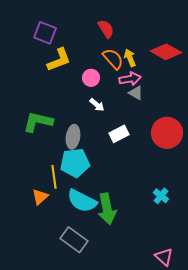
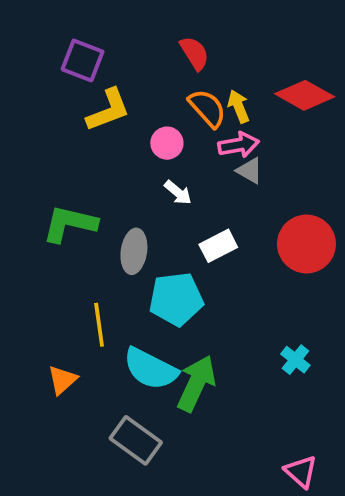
cyan pentagon: (75, 163) -> (176, 299), moved
orange triangle: (40, 197) -> (62, 380), moved
green arrow: (107, 209) -> (196, 383), turned -144

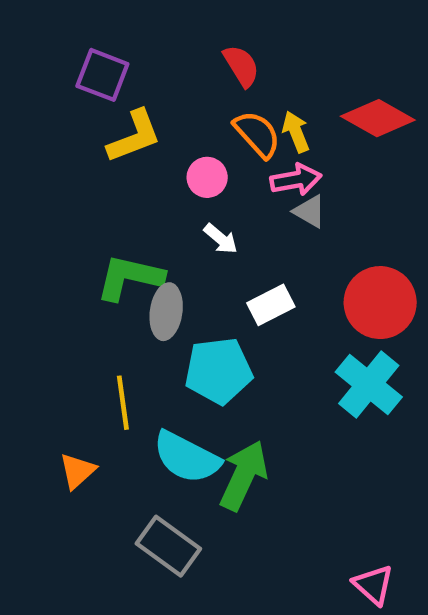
green L-shape: (70, 224) -> (130, 277), moved
cyan cross: (295, 360) -> (369, 384), moved, size x1.8

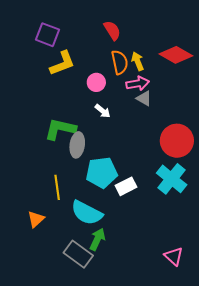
orange semicircle: (257, 134) -> (120, 62), turned 30
white rectangle: (271, 305) -> (126, 186), moved
green arrow: (244, 476) -> (97, 239), moved, size x0.7
pink triangle: (373, 585) -> (174, 256), moved

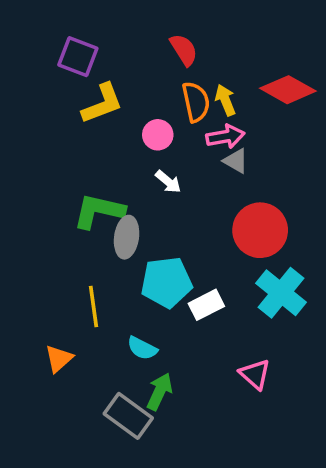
red circle: (177, 141) -> (260, 230), moved
cyan semicircle: (87, 213) -> (142, 348), size x0.6
pink triangle: (174, 256) -> (255, 374), moved

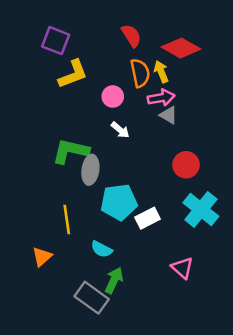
red diamond: (288, 90) -> (181, 48), moved
red circle: (260, 230) -> (186, 165), size x0.7

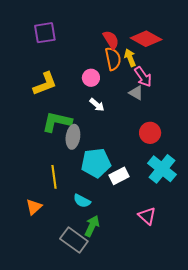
red semicircle: (131, 36) -> (111, 40), moved
purple square: (56, 41) -> (45, 33), turned -30
yellow L-shape: (73, 74) -> (45, 84), moved
pink arrow: (161, 98) -> (143, 77), moved, turned 65

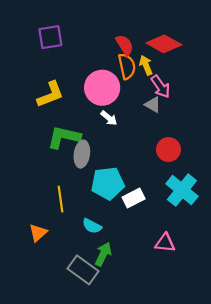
pink circle: (91, 78) -> (102, 88), size x1.8
pink triangle: (147, 216) -> (165, 243), turned -36

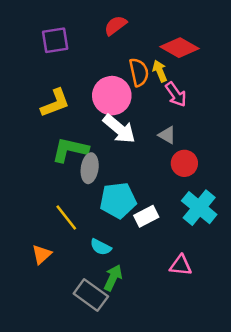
red semicircle: (125, 45) -> (115, 25), moved, turned -95
gray triangle: (153, 105) -> (167, 135), moved
white arrow: (109, 118) -> (119, 129), size x1.8
yellow line: (61, 199) -> (66, 217), turned -30

